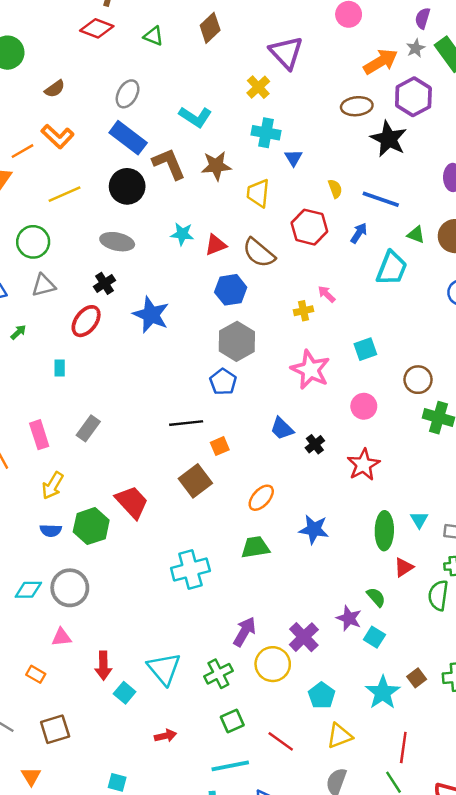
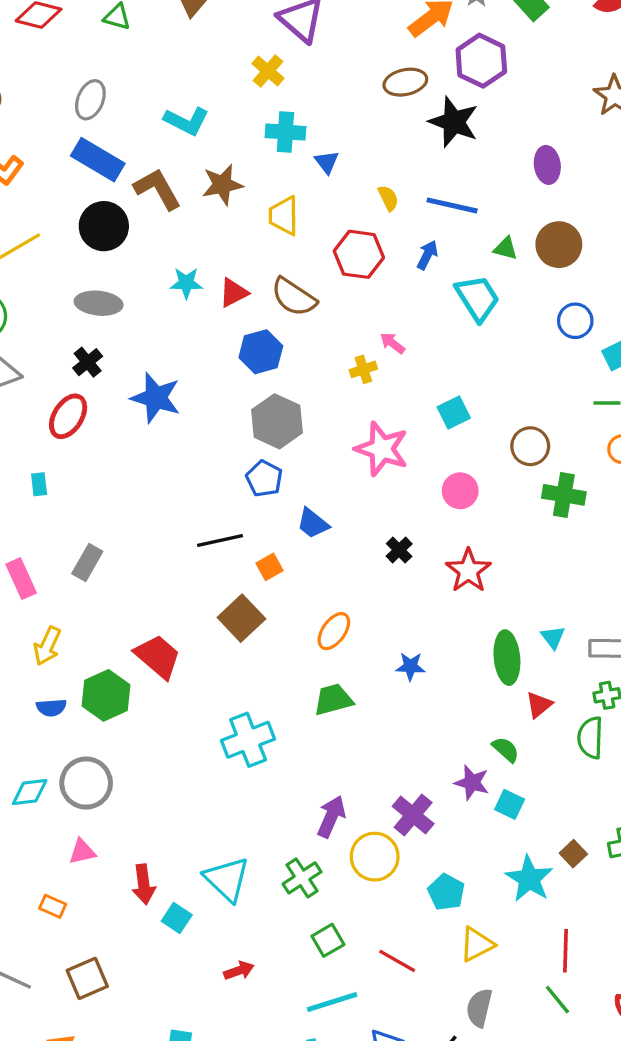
cyan trapezoid: (392, 268) -> (477, 298), turned -48
blue trapezoid: (282, 429) -> (313, 523), moved
blue star: (314, 529) -> (410, 666), size x0.7

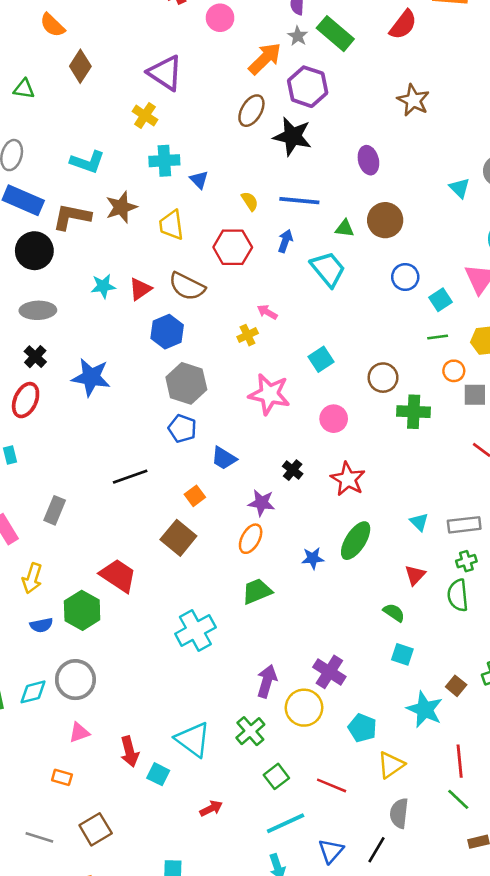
brown ellipse: (405, 82) -> (251, 111), turned -40
brown L-shape: (157, 189) -> (72, 217), turned -42
black line: (220, 540) -> (130, 477), moved
green ellipse: (507, 658) -> (356, 541), moved, turned 45
purple star: (472, 783) -> (262, 503), moved

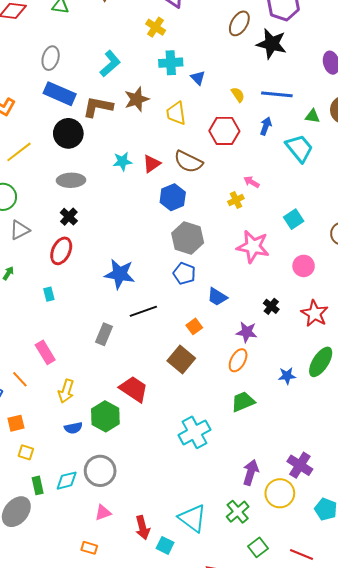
cyan L-shape: (87, 162) -> (110, 64), turned -60
blue star: (91, 377) -> (120, 274), moved
gray rectangle: (55, 510) -> (104, 334), moved

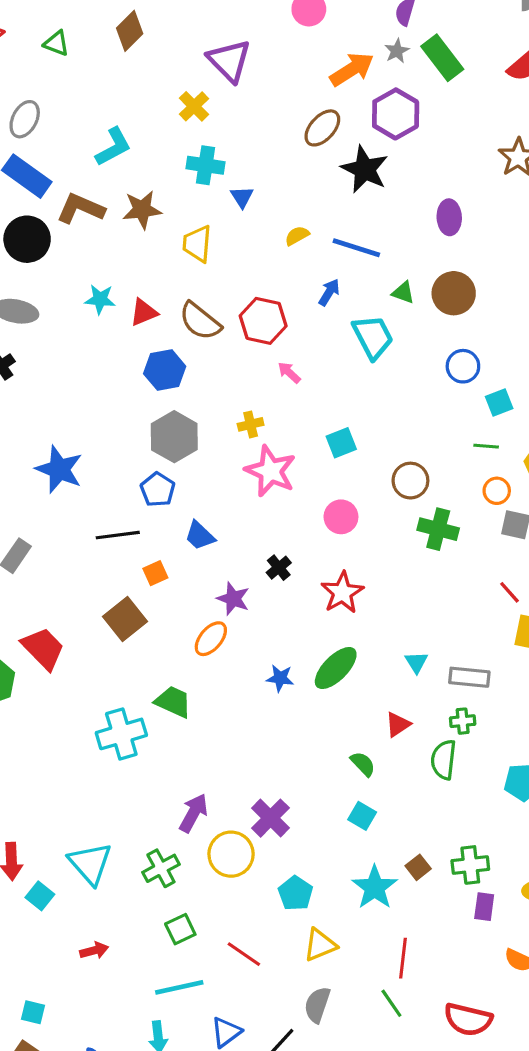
yellow semicircle: (238, 95) -> (297, 236), turned -98
red hexagon: (224, 131) -> (263, 321), moved
yellow cross: (236, 200) -> (251, 424), moved
black line: (143, 311) -> (118, 535), moved
green trapezoid: (243, 402) -> (173, 702), moved, turned 35

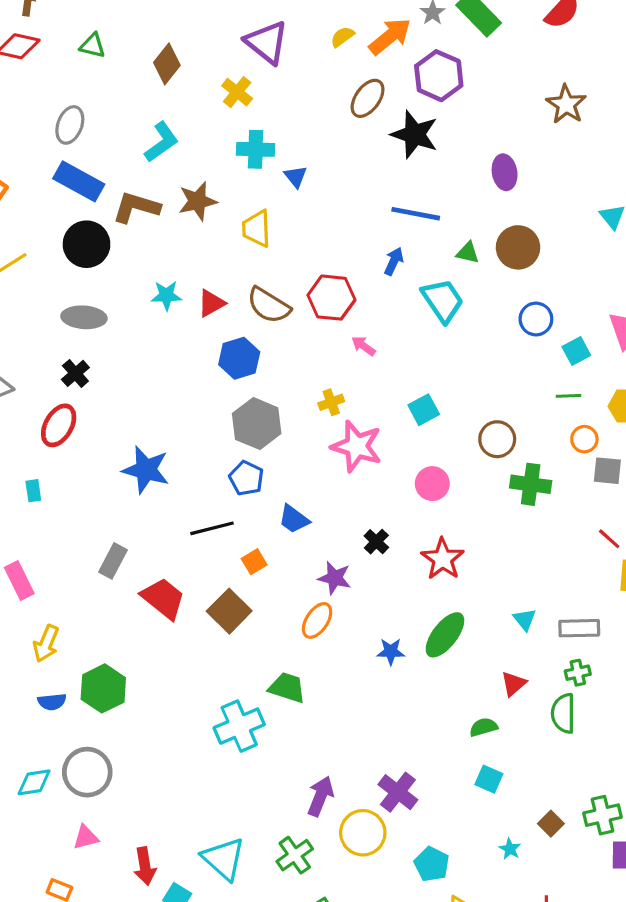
brown diamond: (130, 31) -> (167, 64), moved
yellow semicircle: (297, 236) -> (342, 37), moved
red trapezoid: (43, 648) -> (163, 598), moved
green semicircle: (363, 764) -> (483, 727), turned -56
cyan star: (375, 887) -> (510, 849), size x0.5

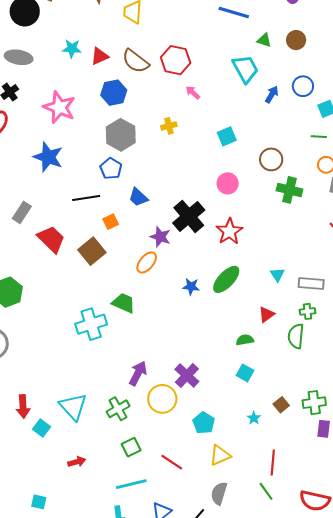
brown circle: (518, 247) -> (296, 40), size x0.7
blue arrow: (394, 261) -> (272, 94), moved
pink star: (357, 446) -> (59, 107), moved
black cross: (376, 542) -> (189, 216), size x2.0

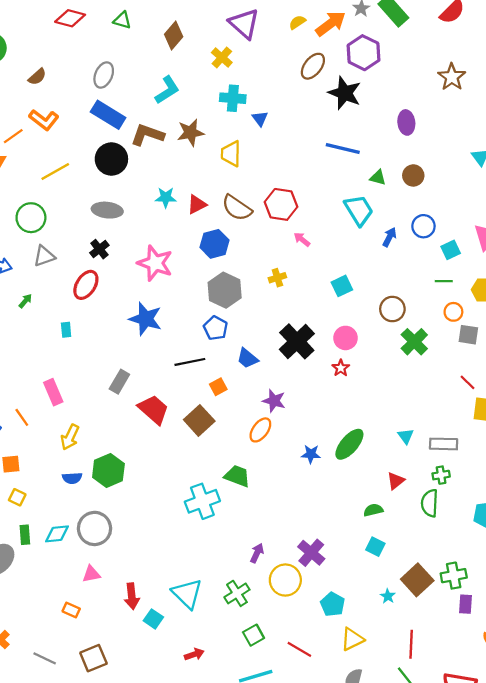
green cross: (289, 190) -> (414, 342), turned 35
black cross: (189, 216) -> (297, 341), moved
red star: (229, 231) -> (341, 368), moved, size x0.6
purple arrow: (138, 373) -> (257, 553), size x0.7
brown square: (281, 405) -> (417, 580), size x1.8

